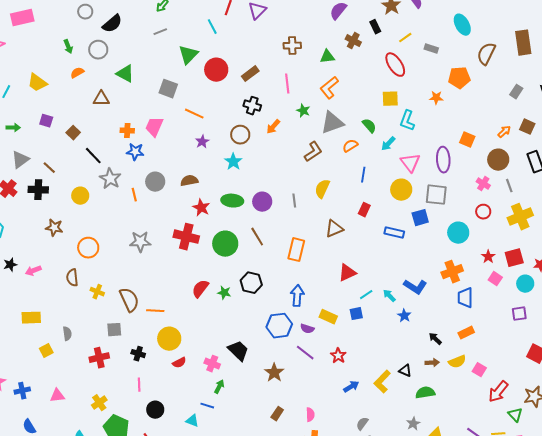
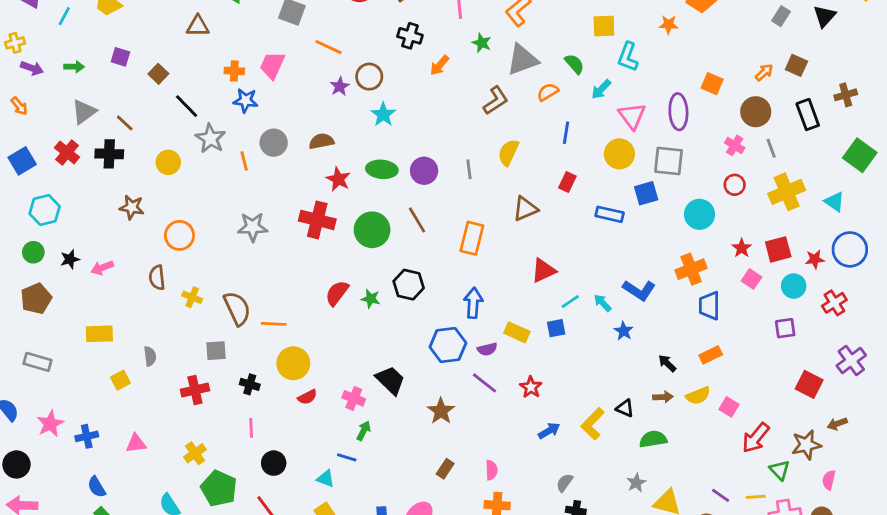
brown circle: (240, 135) -> (369, 77), moved
purple semicircle: (307, 329) -> (487, 349), turned -32

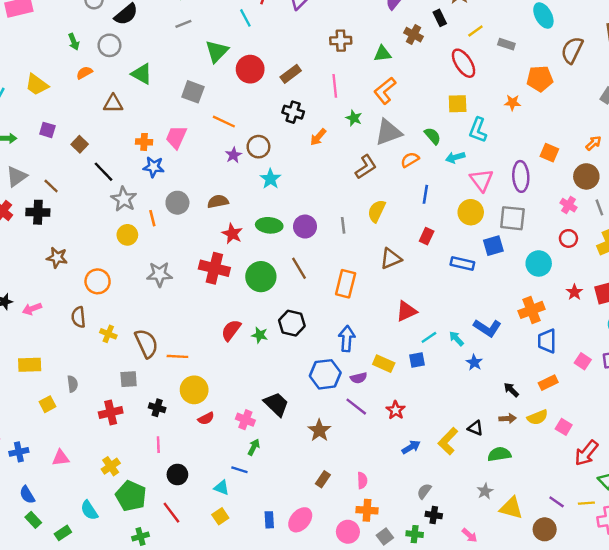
cyan arrow: (601, 89) -> (455, 157), turned 30
yellow circle: (168, 162) -> (127, 235), moved
pink square: (751, 279) -> (583, 361), moved

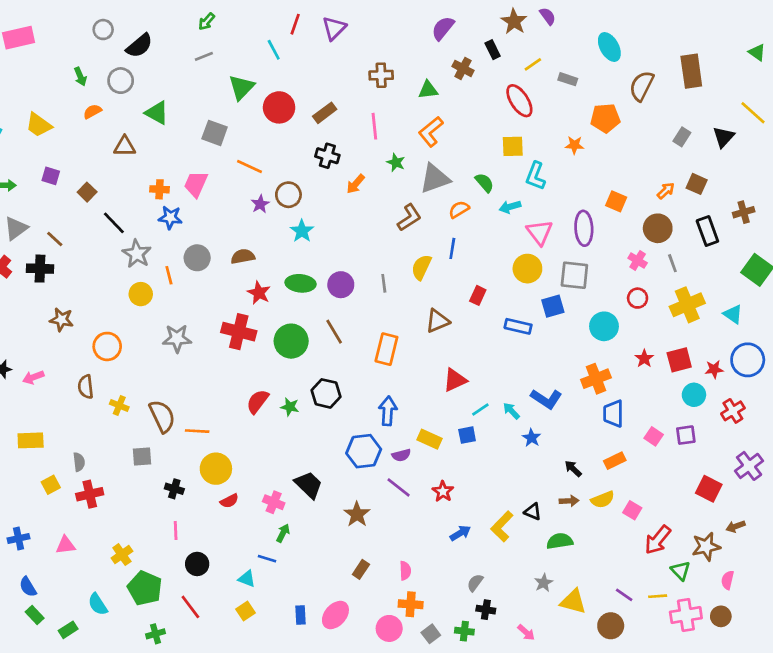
blue line: (425, 194) -> (452, 248), moved
red cross: (111, 413) -> (90, 494), moved

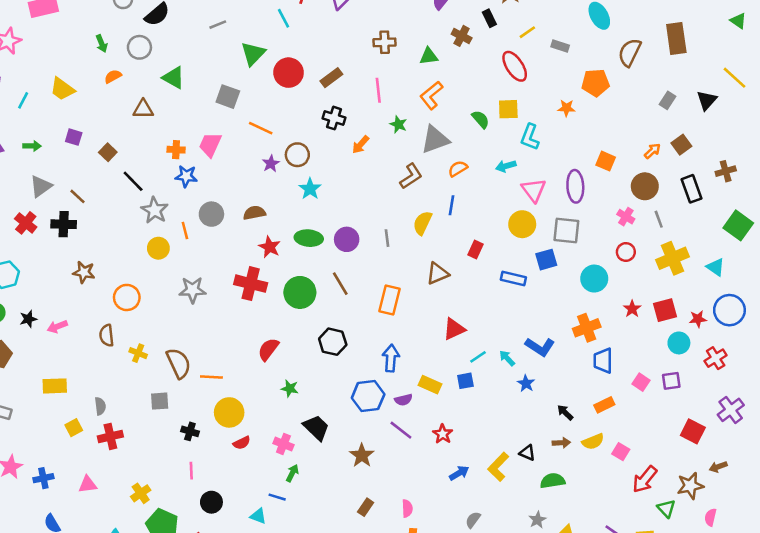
green semicircle: (484, 183) -> (481, 119), moved
brown square: (697, 184) -> (681, 145), turned 30
green star: (290, 407) -> (290, 388), moved

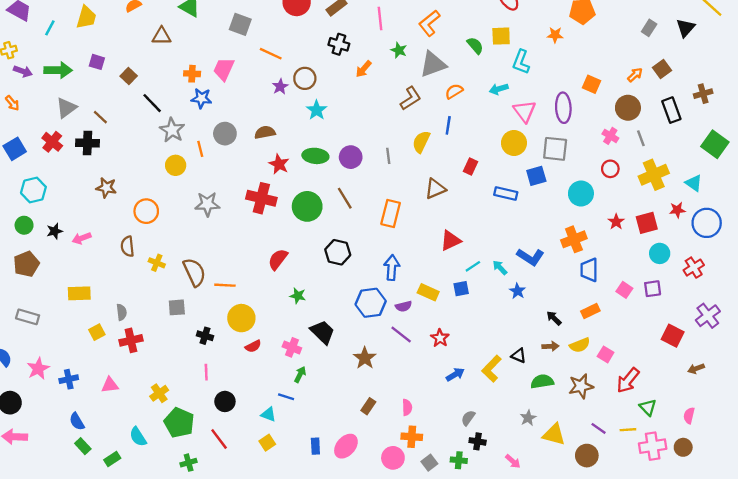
yellow trapezoid: (62, 89) -> (86, 17), turned -110
green arrow: (32, 146) -> (58, 70), size x1.6
red star: (698, 319) -> (677, 210), moved
brown star: (690, 486) -> (581, 386), moved

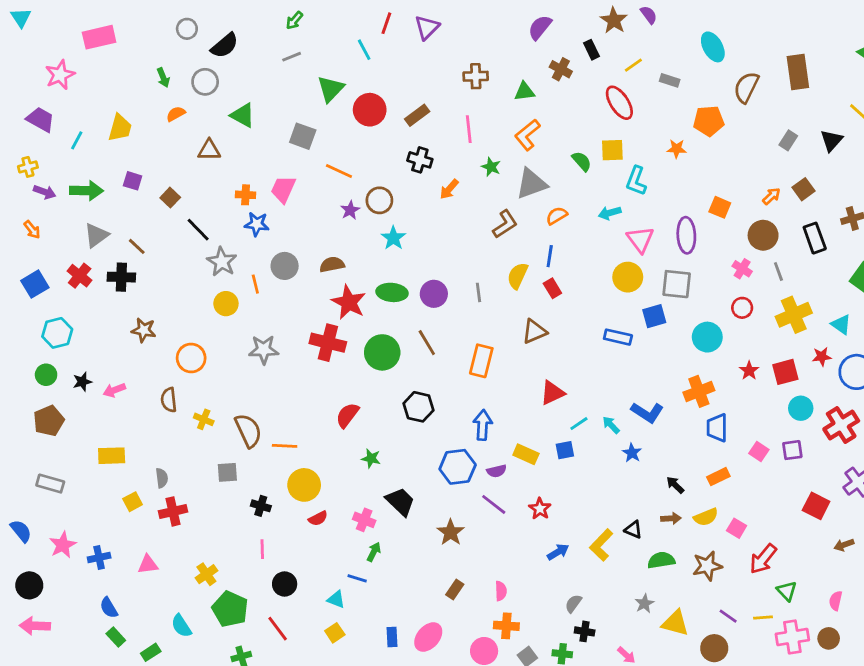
red star: (279, 164) -> (349, 302), size x1.4
red rectangle: (470, 166) -> (552, 288), moved, turned -56
red cross: (694, 268) -> (841, 425), size x1.4

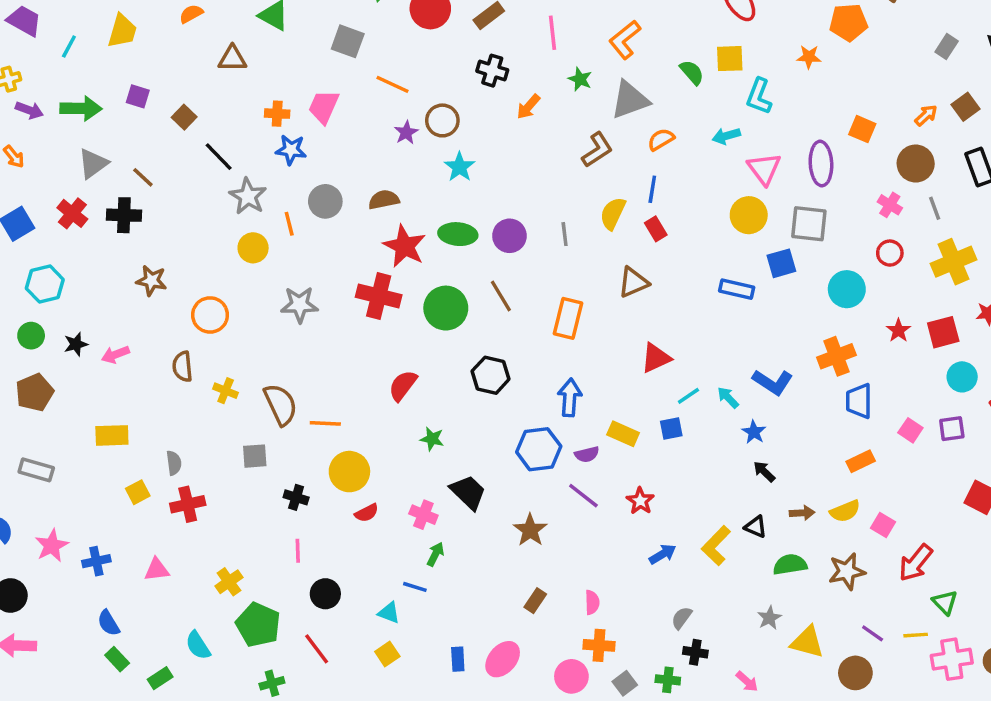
black arrow: (675, 485) -> (764, 472), moved

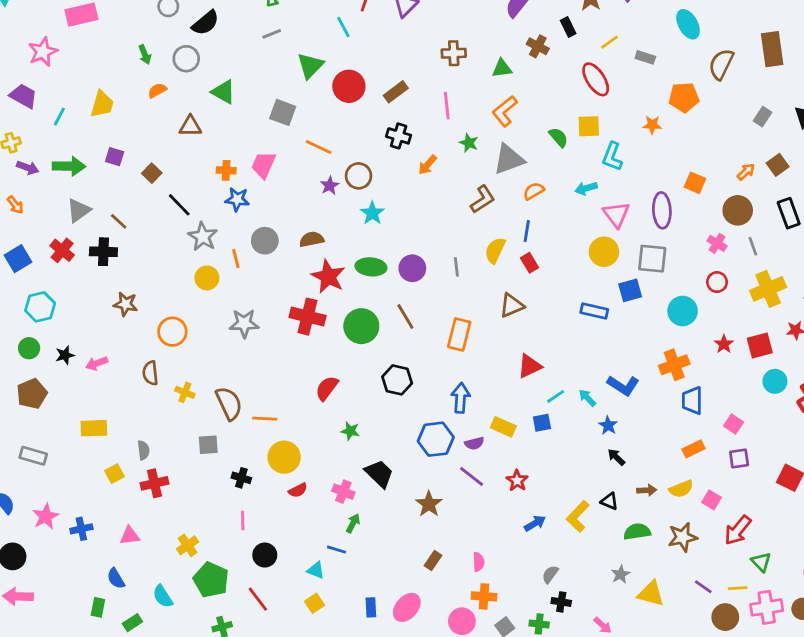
purple square: (952, 429) -> (739, 459), moved
blue semicircle: (108, 623) -> (116, 578), moved
green rectangle: (117, 659) -> (98, 607), turned 54
brown circle: (855, 673) -> (725, 617), moved

